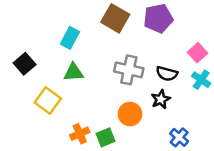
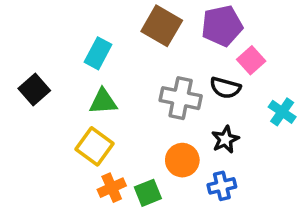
pink square: (197, 53) -> (251, 60), moved
black semicircle: (167, 74) -> (225, 88), moved
yellow square: (48, 101) -> (95, 146), moved
blue cross: (179, 137) -> (222, 186), moved, turned 36

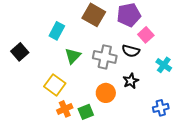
green triangle: (103, 102) -> (73, 56), moved, turned -42
blue cross: (222, 186) -> (161, 108), moved

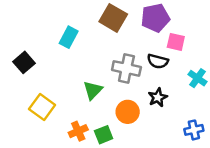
pink square: (146, 35) -> (176, 42), turned -35
green triangle: (73, 56) -> (93, 90), moved
yellow square: (55, 85) -> (42, 107), moved

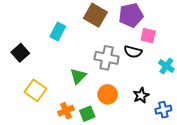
black star: (158, 97) -> (141, 95), moved

